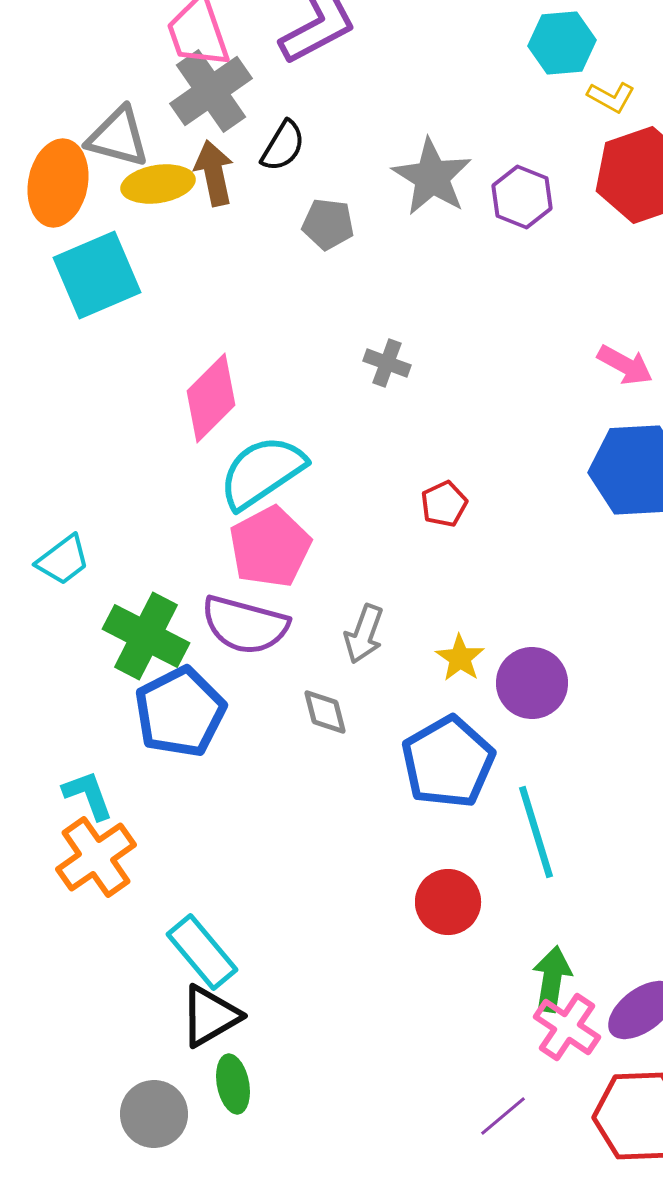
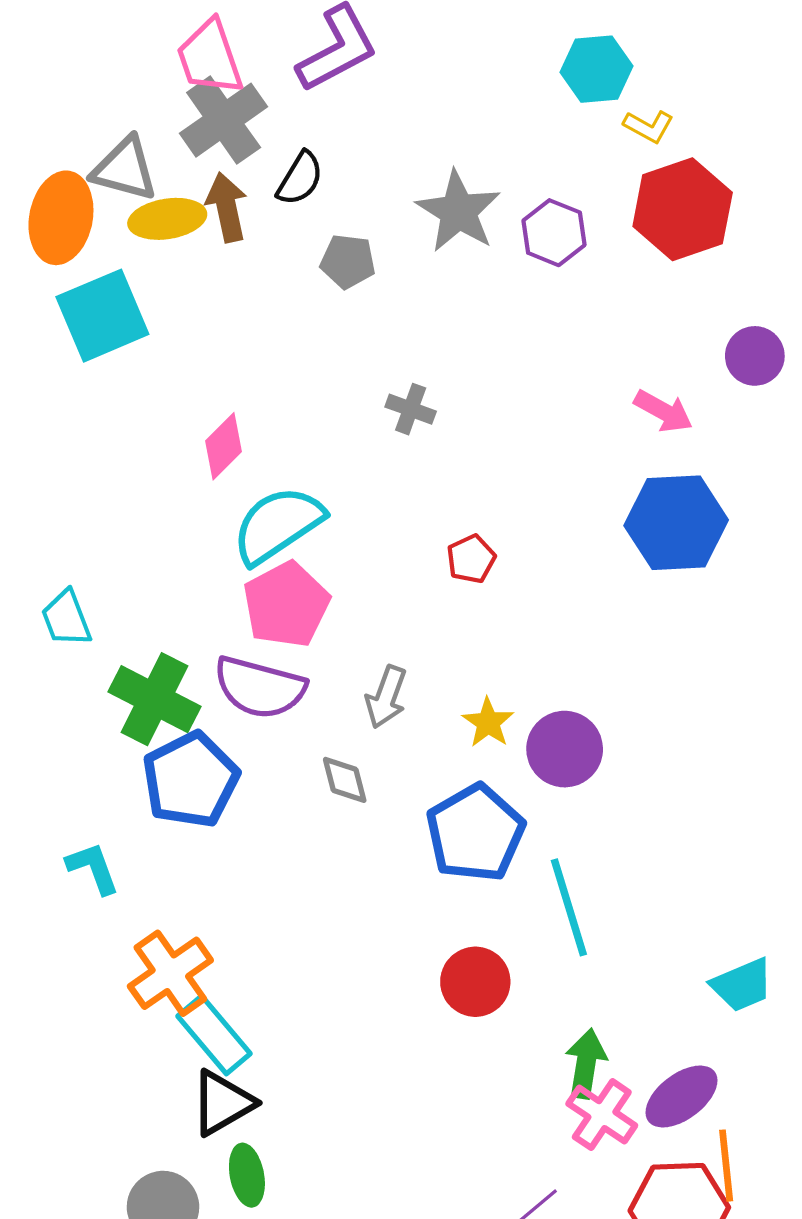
pink diamond: (211, 398) -> (224, 446), size x0.7
cyan trapezoid: (63, 560) -> (66, 618), turned 106
orange cross: (96, 857) -> (170, 973), moved

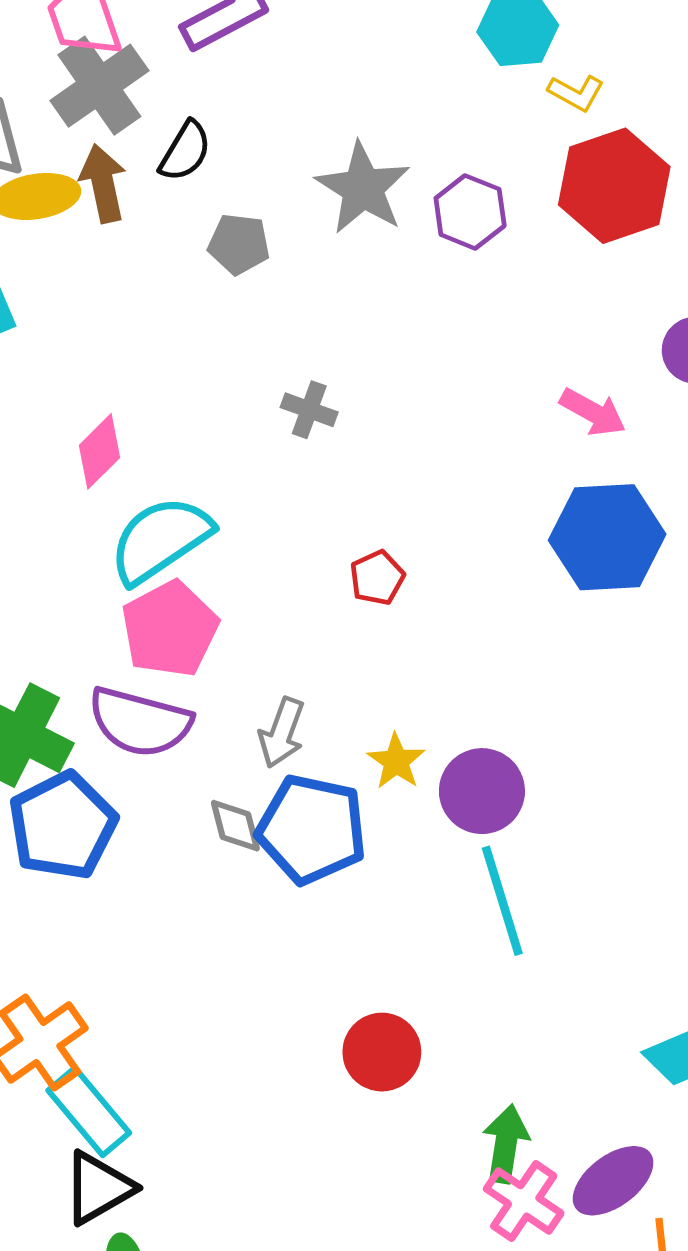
blue pentagon: (475, 833) -> (312, 829), moved, turned -30
cyan line: (569, 907) -> (502, 901), moved

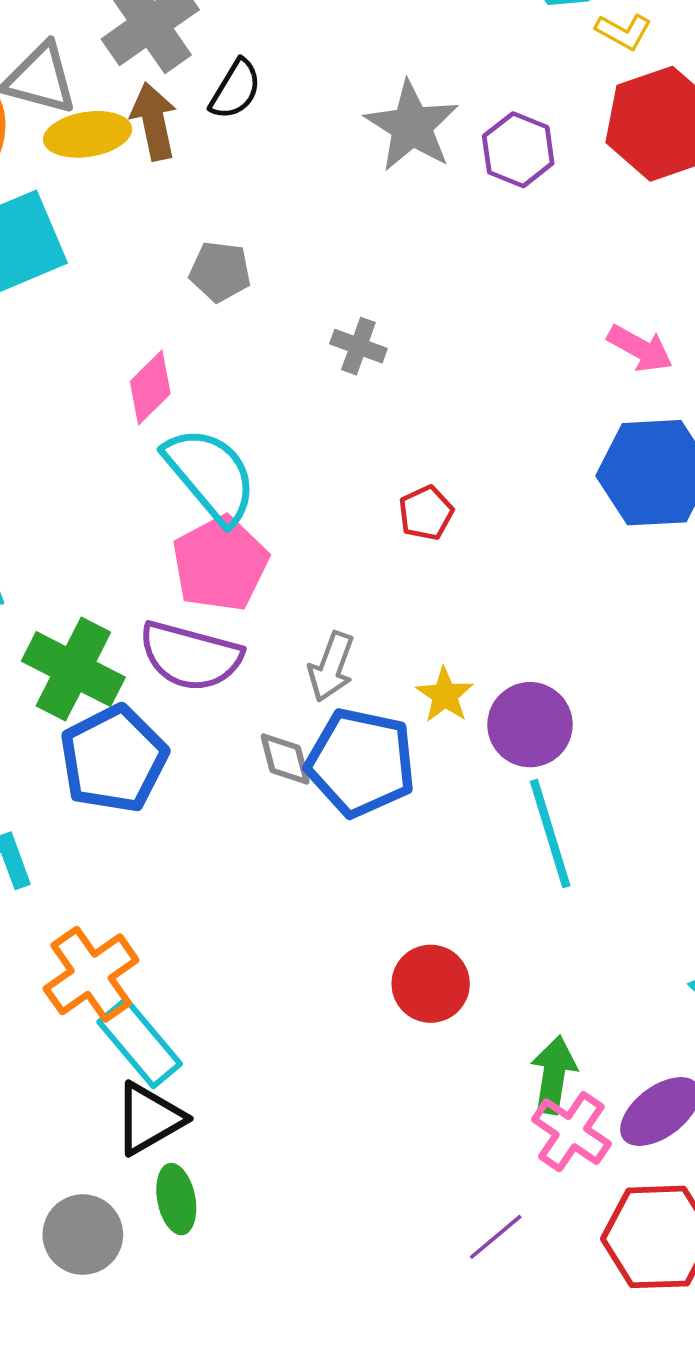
gray pentagon: (239, 244) -> (220, 272), moved
cyan semicircle: (160, 540) -> (211, 475), turned 84

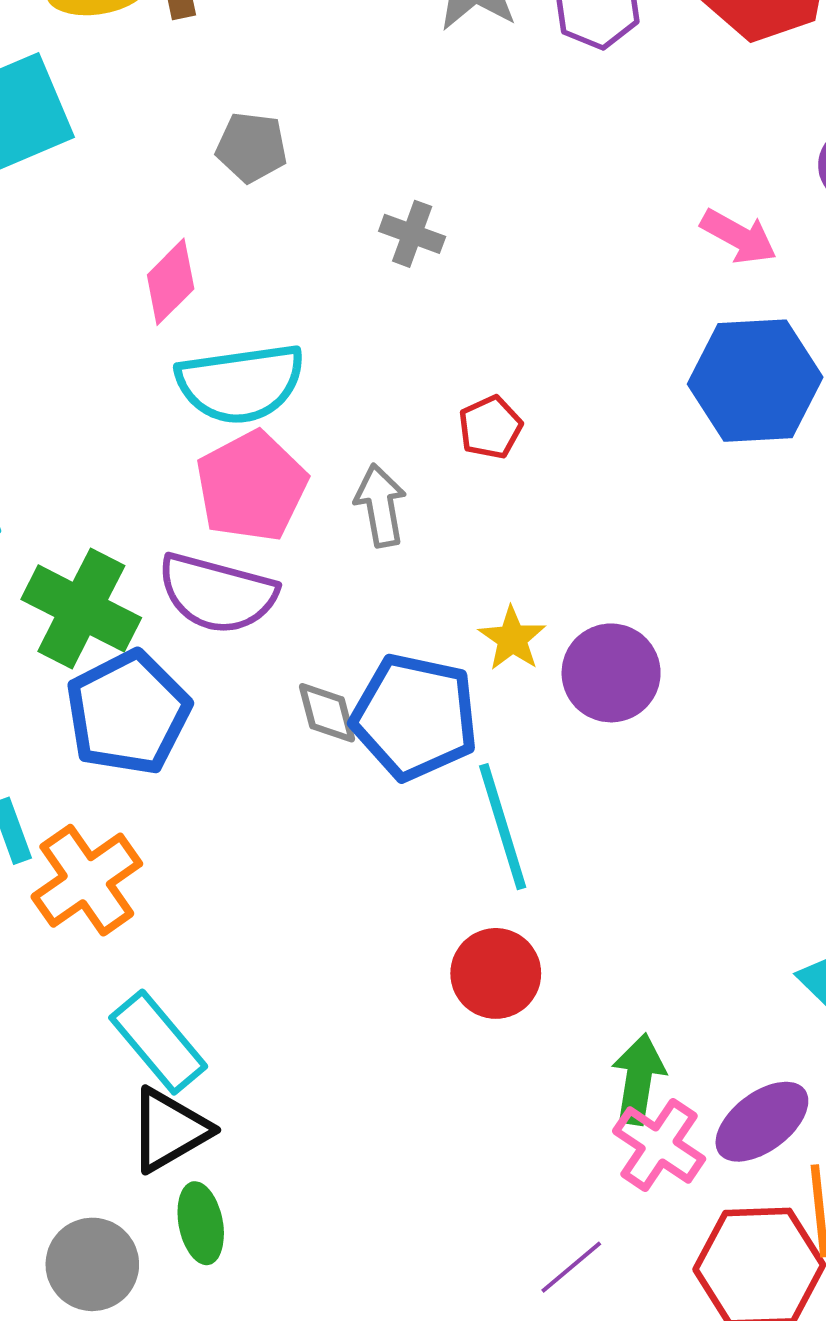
cyan semicircle: (211, 475) -> (241, 383), turned 122
gray arrow: (331, 667) -> (380, 506), moved, turned 150
cyan line: (550, 833) -> (503, 827), moved
orange cross: (91, 974) -> (87, 880), moved

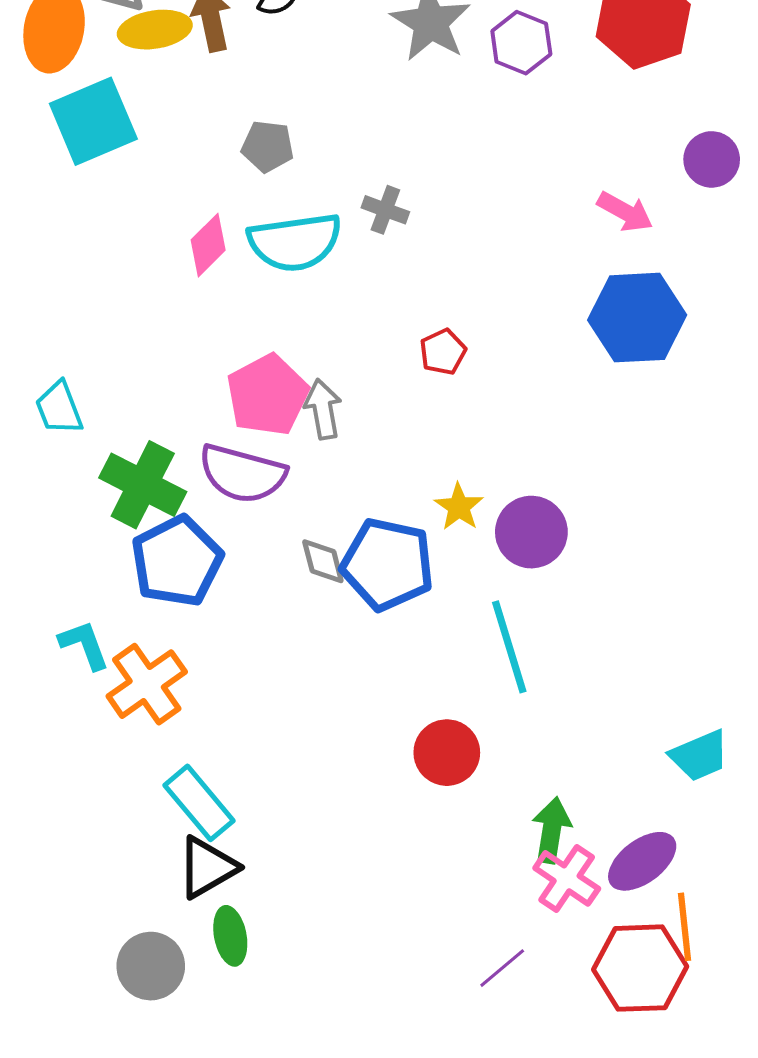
cyan semicircle: (241, 383) -> (295, 242), moved
gray arrow: (380, 506) -> (323, 409), moved
cyan line: (503, 827) -> (509, 647), moved

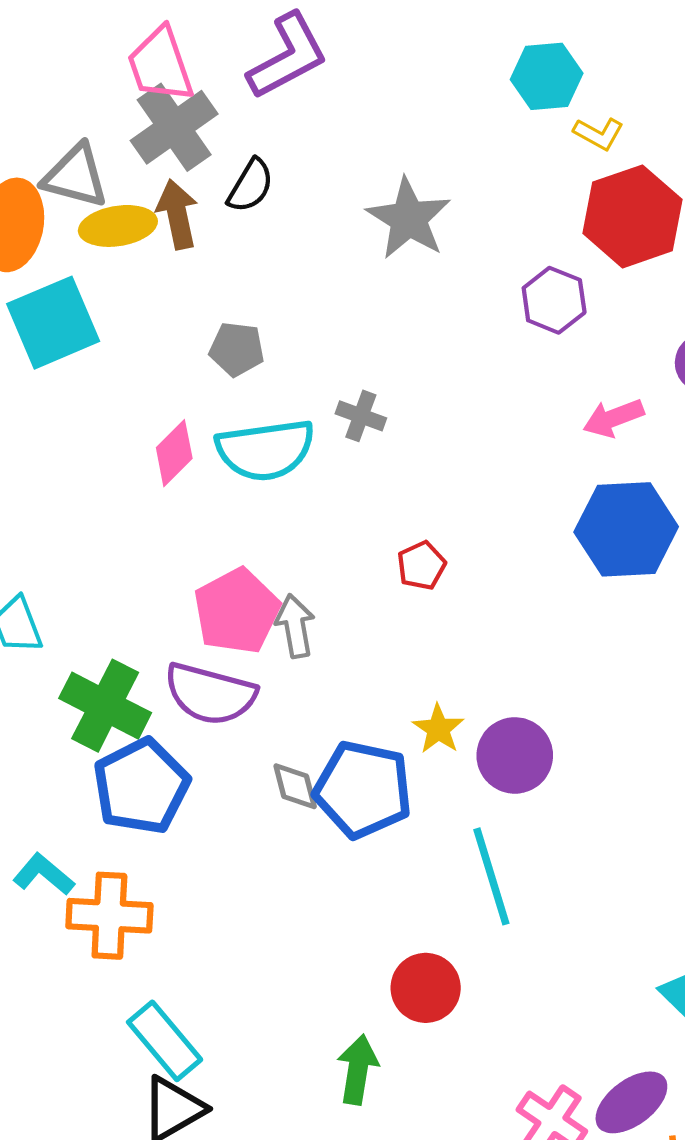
purple hexagon: (521, 43) -> (554, 300), moved
pink arrow: (625, 212) -> (613, 418), turned 130
cyan L-shape: (84, 645) -> (44, 874), turned -30
orange cross: (147, 684) -> (109, 916), turned 38
green arrow: (552, 830) -> (358, 1070), moved

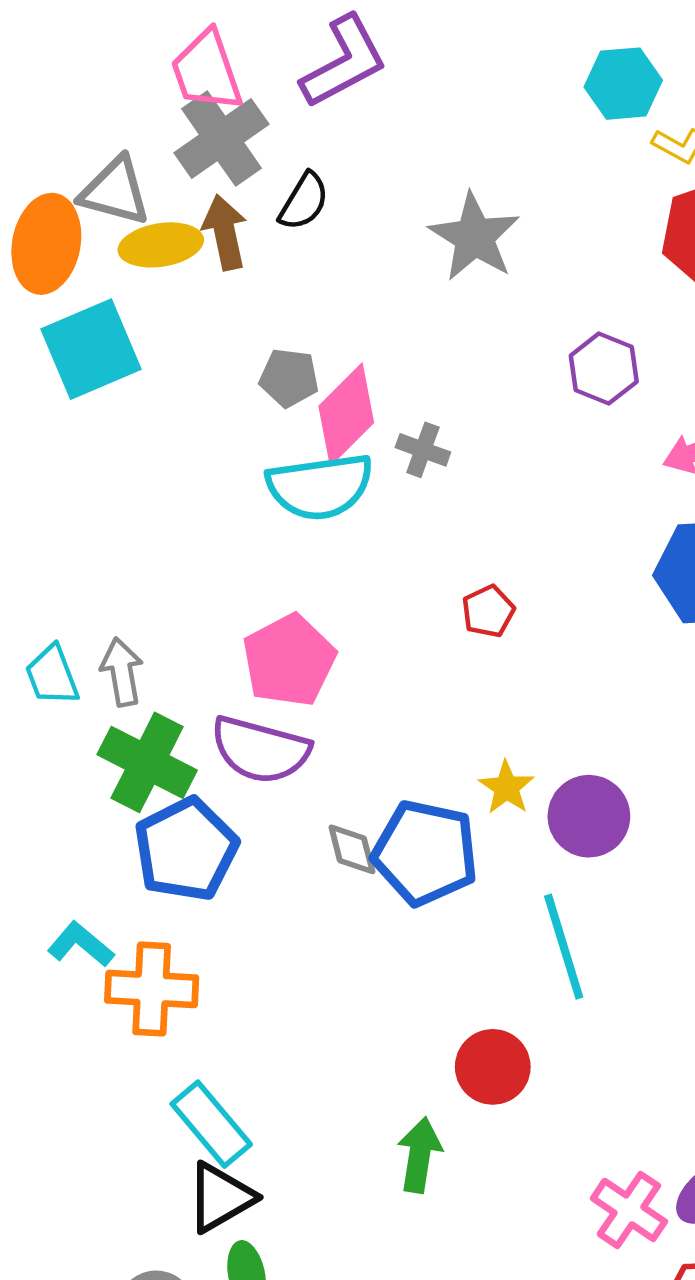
purple hexagon: (554, 300) -> (604, 369), moved
pink diamond: (174, 453) -> (346, 414), moved, size x1.4
gray arrow: (295, 626) -> (122, 672), moved

